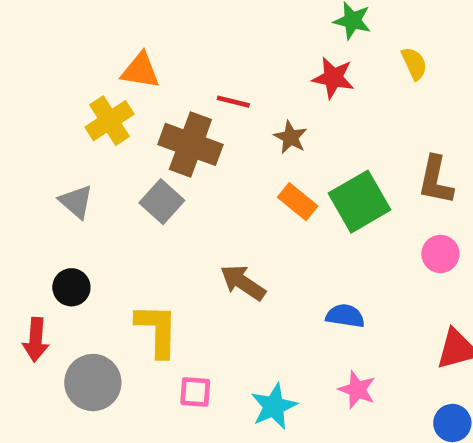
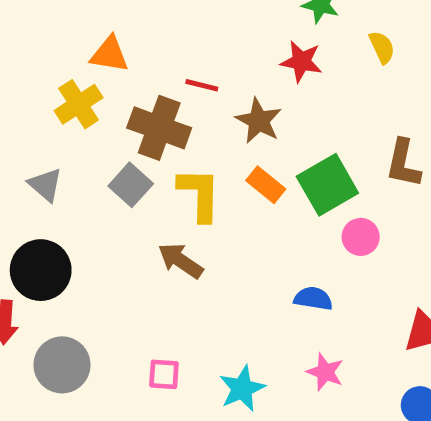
brown star: (290, 137) -> (259, 121), size x1.4
pink circle: (440, 254) -> (361, 237), moved
brown arrow: (243, 283) -> (180, 261), moved
black circle: (71, 287) -> (41, 270), size x1.6
yellow L-shape: (157, 330) -> (199, 194), moved

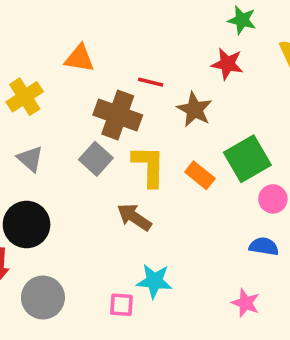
yellow cross: (79, 104) -> (25, 97), moved
orange rectangle: (266, 185) -> (200, 175), moved
blue semicircle: (313, 299) -> (264, 246), moved
cyan star: (242, 389) -> (154, 281), moved, turned 30

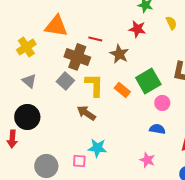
orange triangle: (79, 58) -> (56, 26), size x1.4
gray circle: (43, 298) -> (46, 166), moved

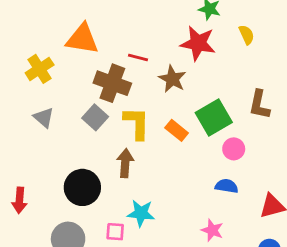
red star: (137, 29) -> (198, 43), size x1.4
brown arrow: (86, 113) -> (125, 163), turned 60
black circle: (27, 117) -> (82, 187), moved

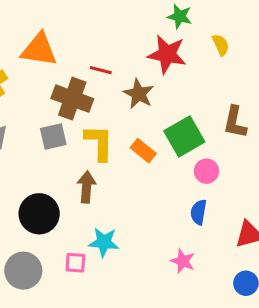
gray square: (95, 117) -> (53, 136), turned 35
blue semicircle: (227, 186) -> (199, 212), turned -90

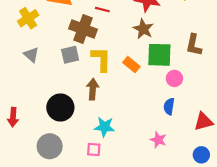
brown star: (139, 94) -> (143, 29), moved
green square: (184, 136) -> (159, 55), turned 32
pink square: (75, 263) -> (94, 149), moved

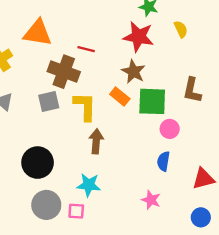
orange rectangle: (131, 64) -> (120, 96), moved
brown arrow: (93, 89) -> (96, 141), moved
gray circle: (50, 146) -> (46, 205), moved

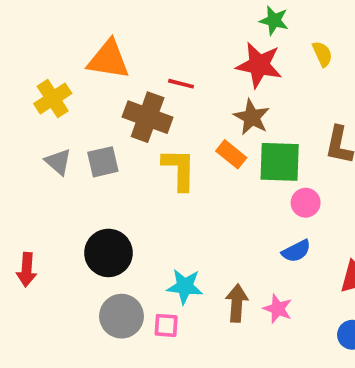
gray square: (49, 101) -> (103, 162), moved
brown arrow: (96, 141) -> (237, 303), moved
blue semicircle: (163, 161) -> (296, 251), turned -126

